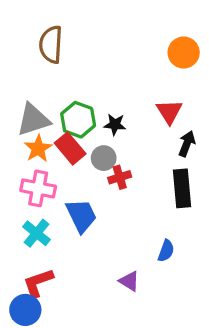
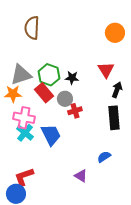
orange star: (38, 148) -> (13, 94), moved, turned 30
cyan cross: (37, 233) -> (25, 133), moved
blue semicircle: (166, 251) -> (104, 157), turned -144

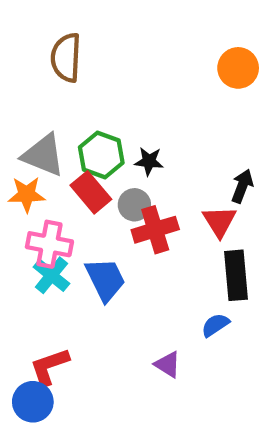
red triangle: (106, 70) -> (219, 221), moved
gray triangle: (21, 75) -> (43, 155), turned 40
red cross: (75, 111) -> (155, 230), size x1.5
black rectangle: (114, 118) -> (236, 275), moved

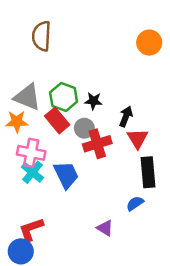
black arrow: (242, 186) -> (126, 116), moved

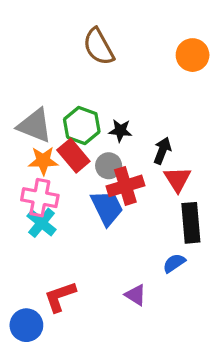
brown semicircle: (42, 36) -> (99, 47), moved, turned -32
orange star: (17, 122) -> (43, 161), moved
blue trapezoid: (66, 175) -> (107, 208), moved
red L-shape: (31, 229) -> (60, 297), moved

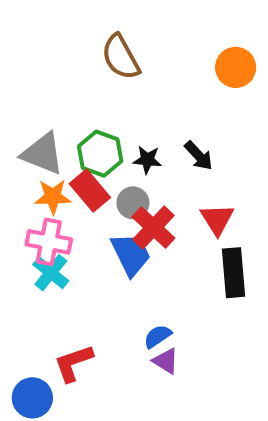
black arrow: (162, 151) -> (199, 156), moved, turned 116
red cross: (125, 186) -> (153, 227), turned -30
blue semicircle: (174, 263) -> (158, 336), moved

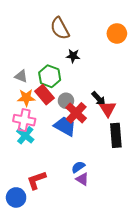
gray triangle: (43, 154) -> (21, 76), size x0.6
black arrow: (199, 156) -> (99, 99), moved
black star: (147, 160) -> (73, 56), moved
blue trapezoid: (131, 254) -> (65, 126), turned -35

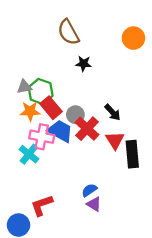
gray triangle: (21, 76) -> (24, 87), turned -32
green hexagon: (50, 76) -> (41, 91), moved
red triangle: (108, 109) -> (115, 140), moved
pink cross: (24, 120) -> (42, 137), moved
blue trapezoid: (65, 126) -> (60, 131), moved

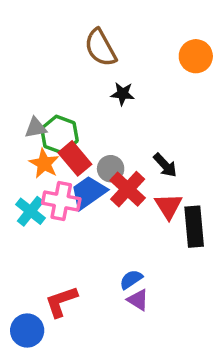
orange star: (30, 111) -> (44, 164), turned 30
blue trapezoid: (60, 131) -> (88, 193), turned -64
cyan cross: (29, 154) -> (31, 211), moved

